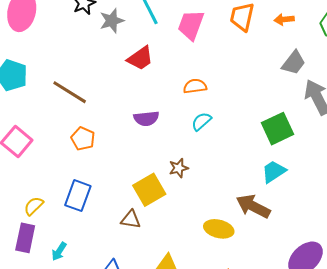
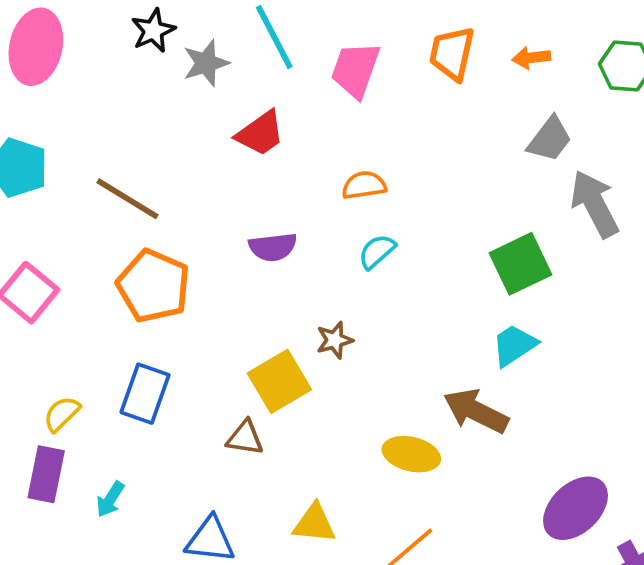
orange pentagon: (83, 139) -> (153, 286), size x1.6

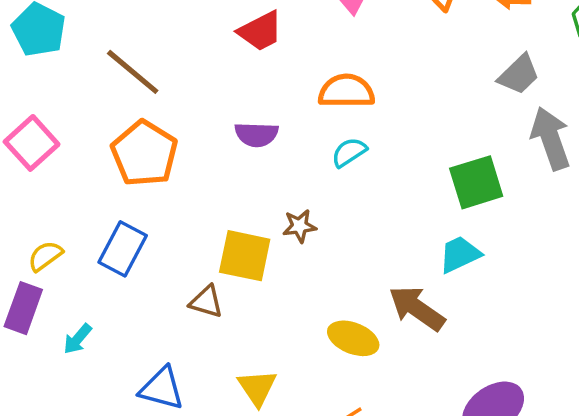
orange semicircle: (364, 185) -> (346, 91), size x1.4
yellow square: (279, 381) -> (245, 256), turned 34
yellow triangle: (314, 523) -> (257, 388), turned 42

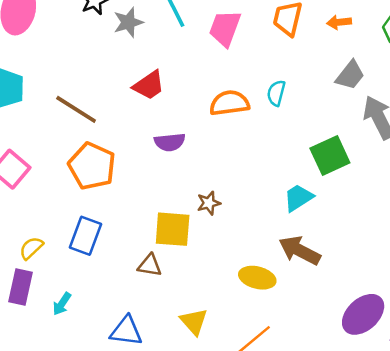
red trapezoid: (260, 31) -> (149, 85), moved
cyan semicircle: (349, 152) -> (276, 93), moved, turned -35
cyan trapezoid: (460, 254) -> (298, 198), moved

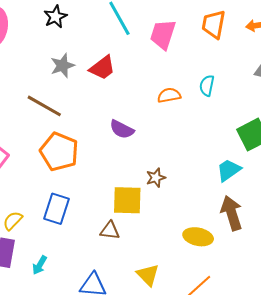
gray star: (128, 22) -> (62, 66), moved
red trapezoid: (149, 85) -> (102, 68), moved
orange semicircle: (229, 103) -> (169, 95), size x0.7
purple semicircle: (170, 142) -> (122, 129), turned 35
brown arrow: (300, 250) -> (232, 213), turned 48

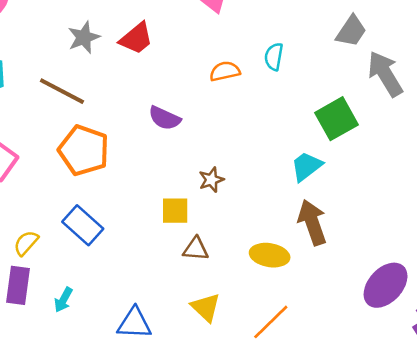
yellow square: (127, 200) -> (175, 211), size x0.7
blue rectangle: (56, 209) -> (83, 225), turned -64
brown triangle: (110, 231) -> (196, 249), moved

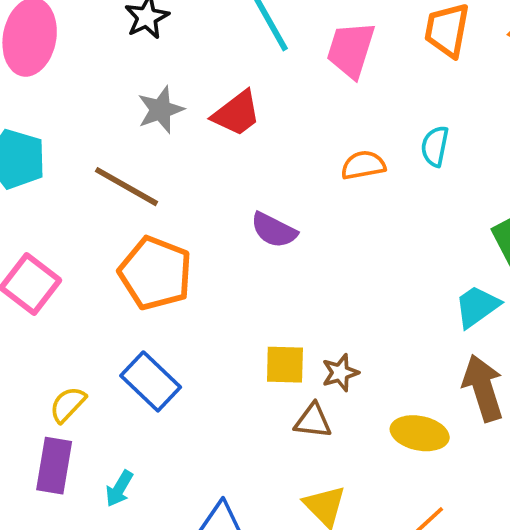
brown star: (211, 180) -> (340, 373), moved

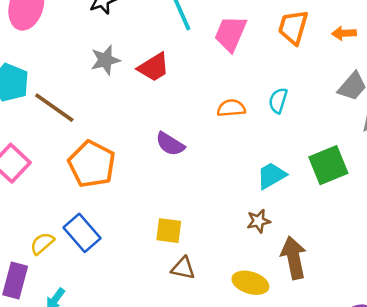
brown line: (127, 187) -> (54, 108), moved
cyan trapezoid: (477, 306) -> (272, 176), moved
brown star: (340, 373) -> (258, 221), moved
yellow semicircle: (68, 404) -> (42, 243), moved

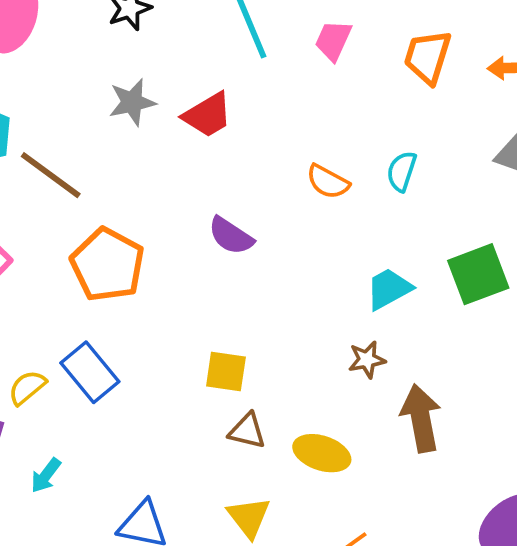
pink trapezoid: (230, 34) -> (333, 40), moved, size x0.7
orange semicircle: (231, 108) -> (328, 182), turned -148
yellow ellipse: (250, 283) -> (322, 453), moved

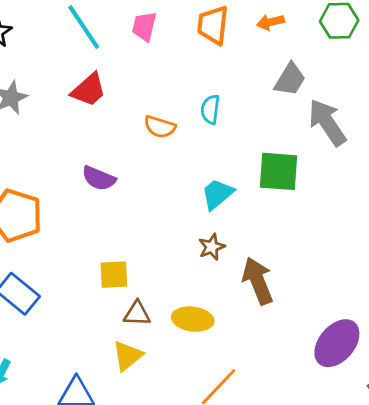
red trapezoid: (208, 115) -> (89, 90), moved
green square: (478, 274) -> (278, 171), turned 36
yellow triangle: (249, 517) -> (128, 356), moved, turned 40

